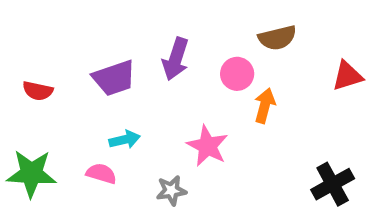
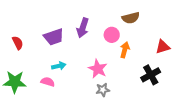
red triangle: (347, 76) -> (163, 47), moved
red semicircle: (38, 91) -> (18, 43), turned -128
black cross: (333, 184) -> (151, 75), moved
gray star: (171, 190) -> (103, 90), moved

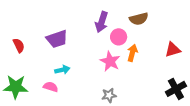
purple arrow: (83, 28) -> (102, 22), moved
pink star: (98, 69) -> (110, 61), moved
black cross: (151, 75) -> (176, 89), moved

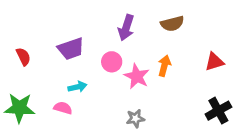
pink circle: (119, 37) -> (112, 62), moved

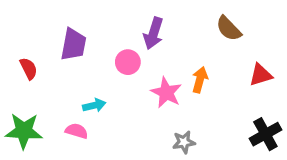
brown semicircle: (172, 24) -> (229, 29), moved, turned 60
purple trapezoid: (71, 49) -> (73, 45), moved, turned -60
pink circle: (112, 62) -> (128, 62), moved
gray star: (135, 118) -> (184, 142), moved

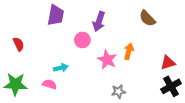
purple trapezoid: (73, 45) -> (56, 15), moved
red triangle: (261, 75) -> (168, 63), moved

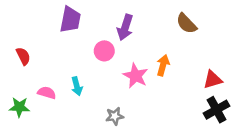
cyan arrow: (61, 68) -> (77, 86), turned 88
green star: (15, 84) -> (19, 107), size x0.7
pink semicircle: (49, 84) -> (47, 93), moved
gray star: (118, 92) -> (115, 116), moved

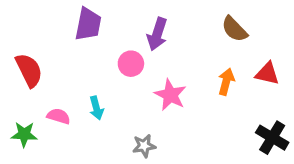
red semicircle: (23, 56) -> (29, 70), size x1.5
orange arrow: (163, 65) -> (226, 82), moved
red triangle: (213, 80) -> (267, 74), moved, turned 30
black cross: (216, 110) -> (272, 138), turned -30

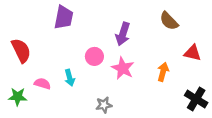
purple arrow: (157, 34) -> (123, 34), moved
pink circle: (131, 64) -> (94, 56), moved
orange arrow: (226, 82) -> (163, 72), moved

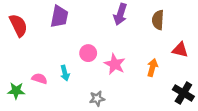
brown semicircle: (169, 21) -> (158, 20), turned 48
purple arrow: (123, 34) -> (120, 14), moved
red semicircle: (21, 51) -> (18, 25), moved

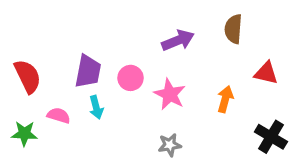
purple arrow: (120, 14) -> (178, 40), moved, turned -130
purple trapezoid: (59, 17) -> (88, 71), moved
red semicircle: (18, 25) -> (28, 76), moved
gray star: (97, 99) -> (170, 145), moved

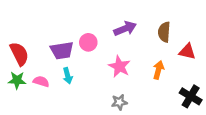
brown semicircle: (233, 29) -> (164, 32), moved
purple trapezoid: (88, 71) -> (62, 50), turned 70
pink circle: (131, 78) -> (88, 42), moved
green star: (24, 133) -> (17, 80), moved

